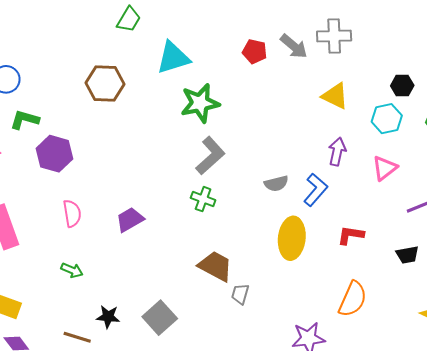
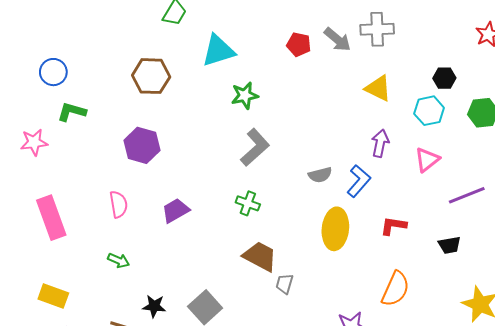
green star: (200, 103) -> (245, 95), size x0.7
purple hexagon: (54, 154) -> (142, 145), moved
green cross: (203, 199) -> (248, 203), moved

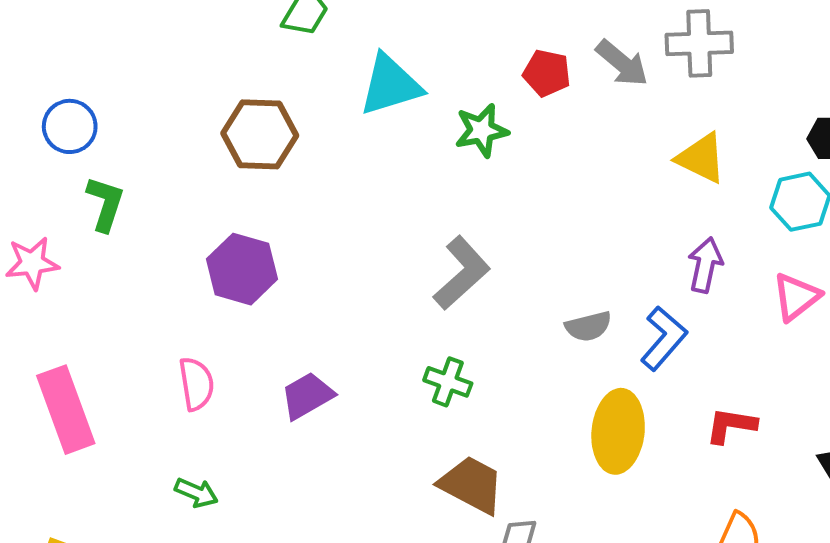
green star: (245, 95) -> (481, 130), moved
green L-shape: (72, 112) -> (105, 204), turned 92

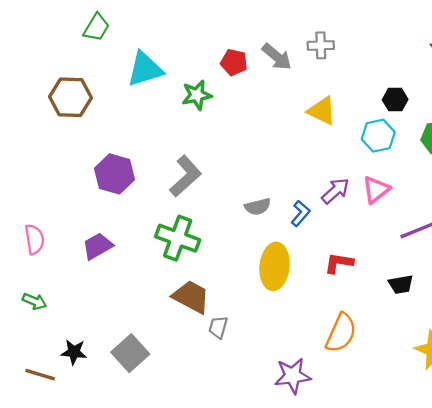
gray cross: (699, 43) -> (321, 45), size x0.7
purple arrow: (705, 265) -> (335, 191), moved, turned 36
purple hexagon: (242, 269) -> (114, 174), moved
blue L-shape: (664, 338) -> (300, 213), size x0.7
green cross: (448, 382) -> (178, 238), size x1.6

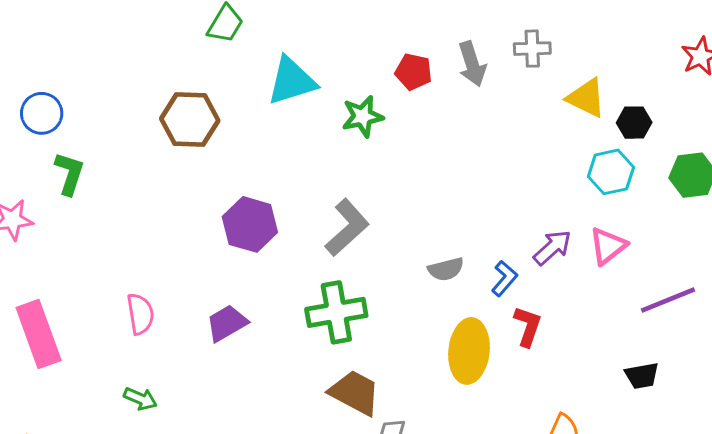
gray arrow: (277, 57) -> (472, 64), turned 32
yellow triangle: (322, 111) -> (586, 98), moved
green cross: (178, 238) -> (336, 312), turned -30
red L-shape: (339, 263) -> (528, 326), moved, turned 100

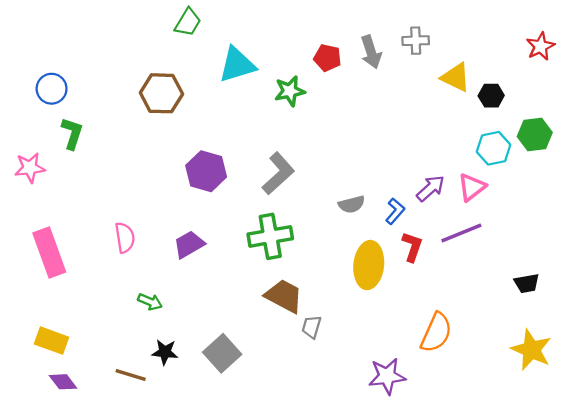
cyan hexagon: (611, 172) -> (494, 148), moved
purple line: (668, 300) -> (461, 233), moved
black trapezoid: (642, 376) -> (527, 283), moved
green arrow: (140, 399) -> (150, 302), moved

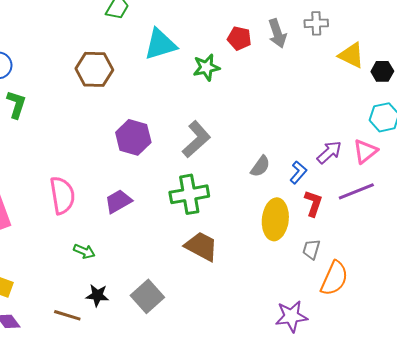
gray semicircle: (352, 204) -> (260, 166), turned -40
pink semicircle: (125, 238) -> (62, 195), size x1.4
gray trapezoid: (311, 327) -> (311, 249), moved

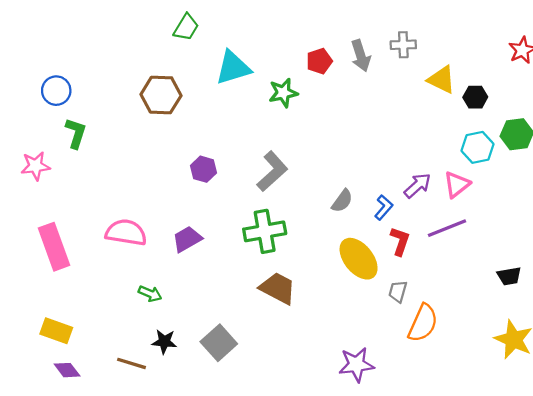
red pentagon: (239, 38) -> (319, 61), turned -30
purple hexagon: (133, 137) -> (204, 169), size x0.7
pink semicircle: (62, 195) -> (126, 232), turned -72
yellow ellipse: (275, 219) -> (359, 259), turned -45
purple star: (291, 316) -> (356, 365), moved

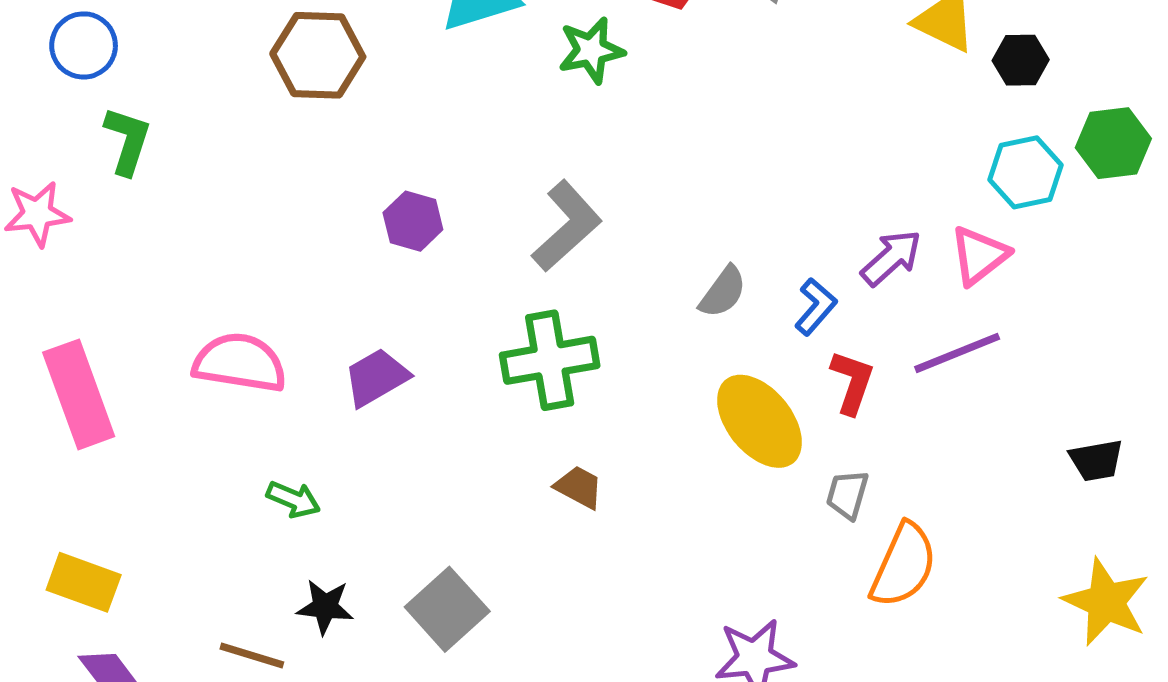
brown trapezoid: (278, 288) -> (579, 487), size x0.6

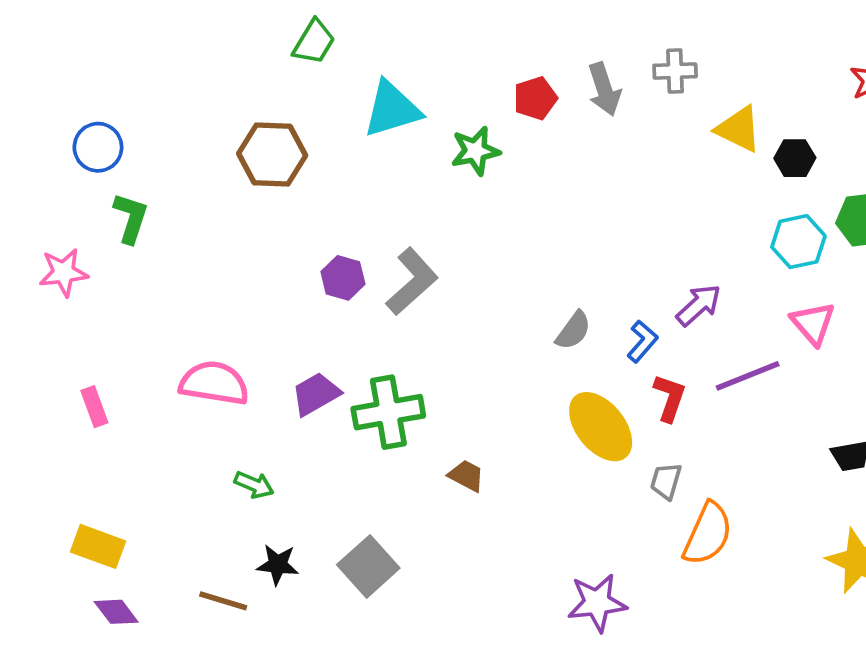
gray L-shape: (567, 226) -> (412, 282), moved
pink triangle: (979, 255) -> (813, 323), moved, turned -33
green cross: (550, 360) -> (388, 412), moved
pink rectangle: (79, 394) -> (94, 407), size x0.5

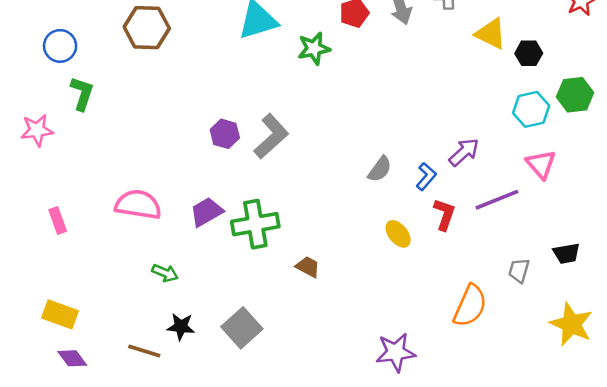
brown hexagon: (272, 154) -> (147, 28), moved
yellow ellipse: (601, 427) -> (398, 234), size x0.6
gray trapezoid: (666, 481) -> (519, 270), moved

